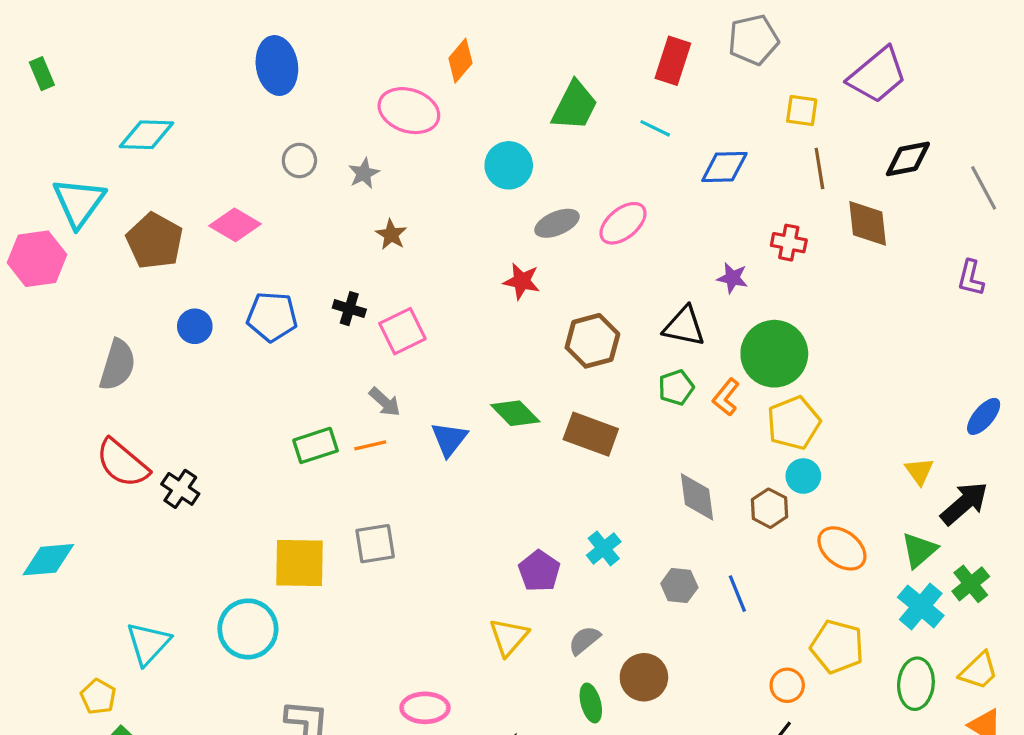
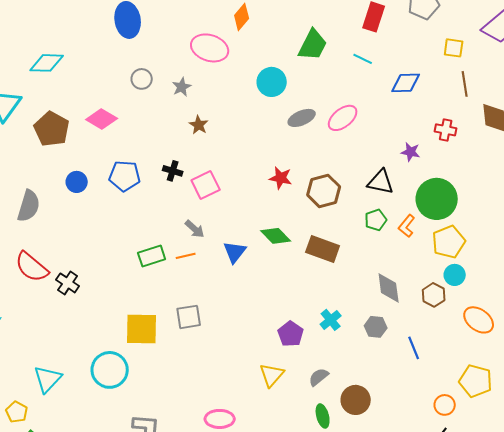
red star: (522, 281) -> (281, 178), moved
gray hexagon: (679, 585) -> (376, 327), moved

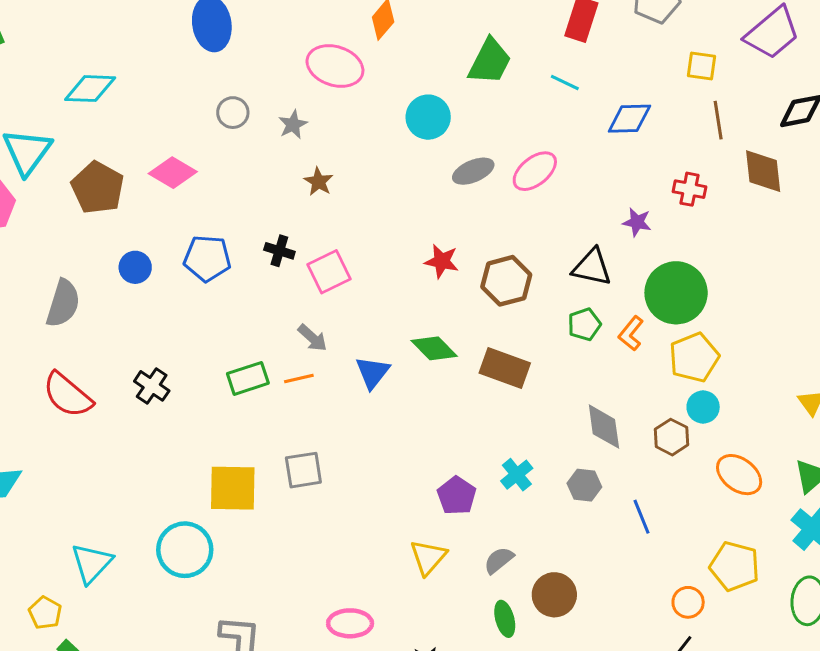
black cross: (68, 283) -> (152, 386), moved

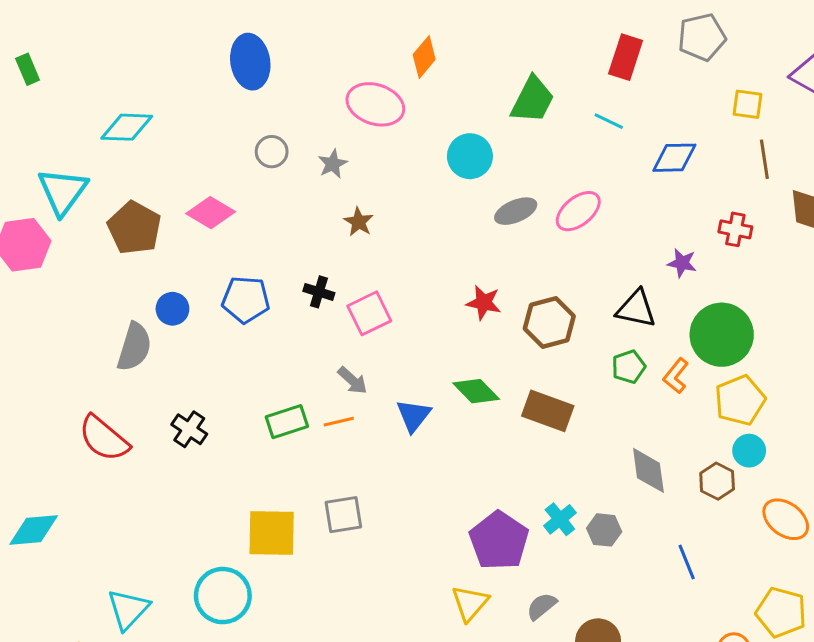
gray semicircle: (63, 303) -> (134, 347), moved
gray hexagon: (584, 485) -> (604, 530), moved
purple pentagon: (457, 496) -> (499, 541), size x1.5

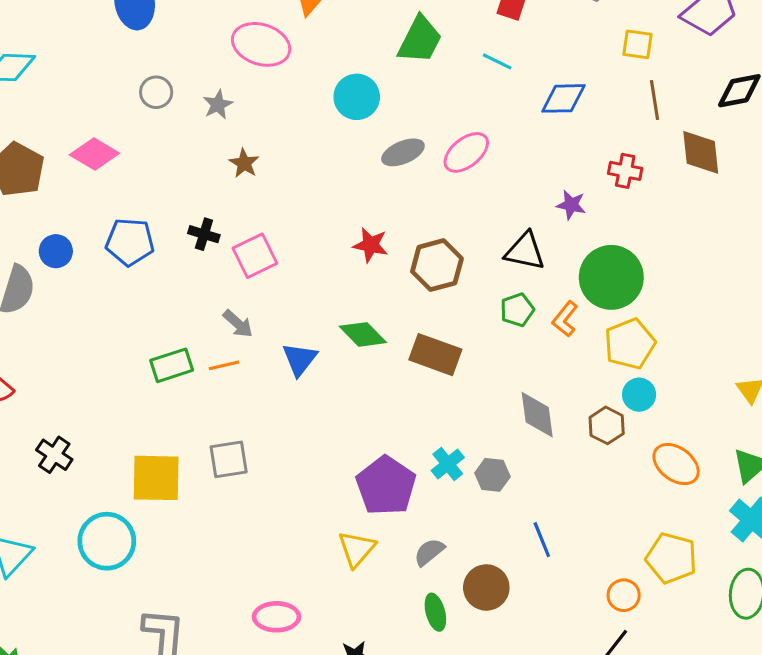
black cross: (189, 429) -> (54, 455), moved
blue line: (687, 562) -> (542, 540), moved

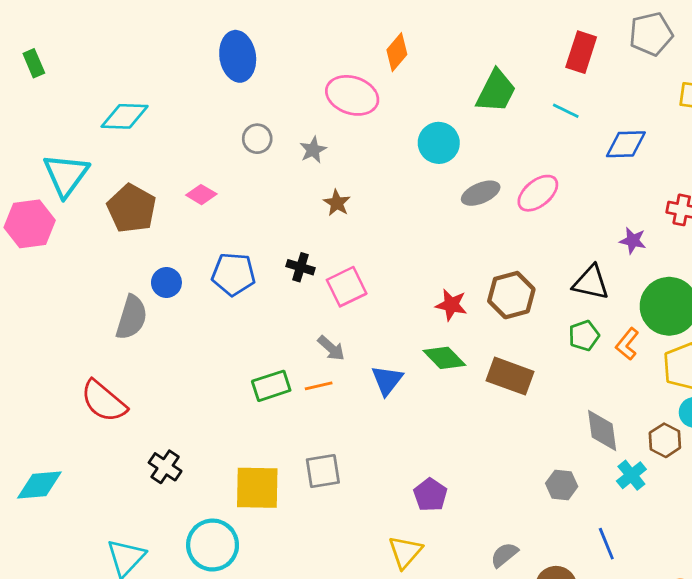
pink diamond: (94, 154) -> (201, 195), size x0.7
red star: (371, 245) -> (451, 305), moved
cyan cross: (448, 464) -> (631, 475), moved
purple pentagon: (386, 486) -> (430, 495), moved, size x0.6
yellow triangle: (357, 549) -> (405, 552), moved

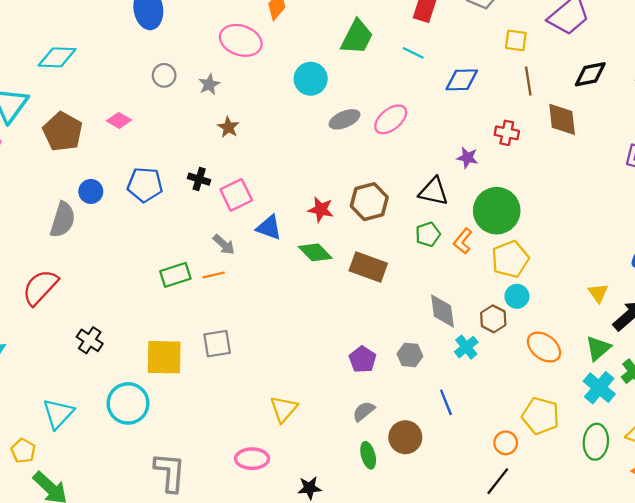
blue triangle: (387, 380) -> (269, 228), moved, turned -48
red semicircle: (104, 401) -> (40, 287), turned 93
purple pentagon: (430, 495) -> (363, 359), moved

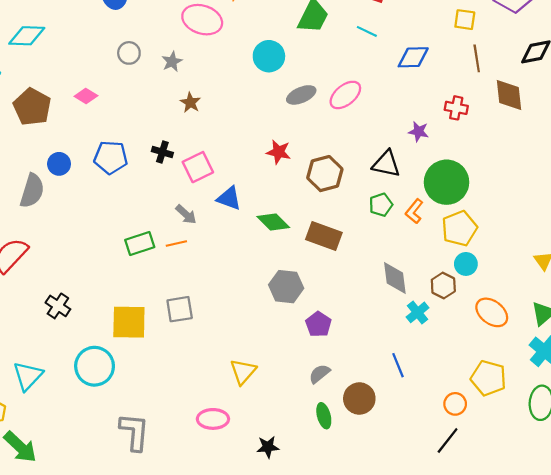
red star: (321, 210) -> (279, 152), moved
gray hexagon: (410, 355) -> (286, 287), moved, size x1.4

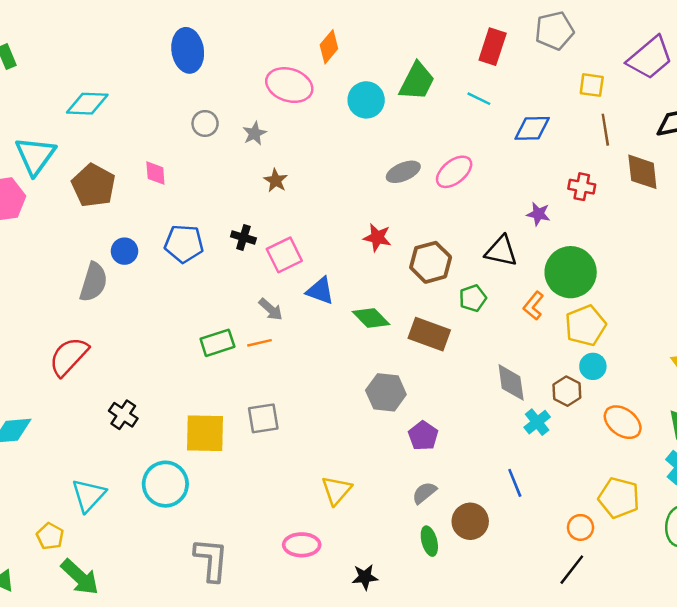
cyan circle: (269, 56) -> (366, 100), moved
pink diamond: (86, 96) -> (155, 173), turned 55
green pentagon: (381, 205) -> (473, 298), moved

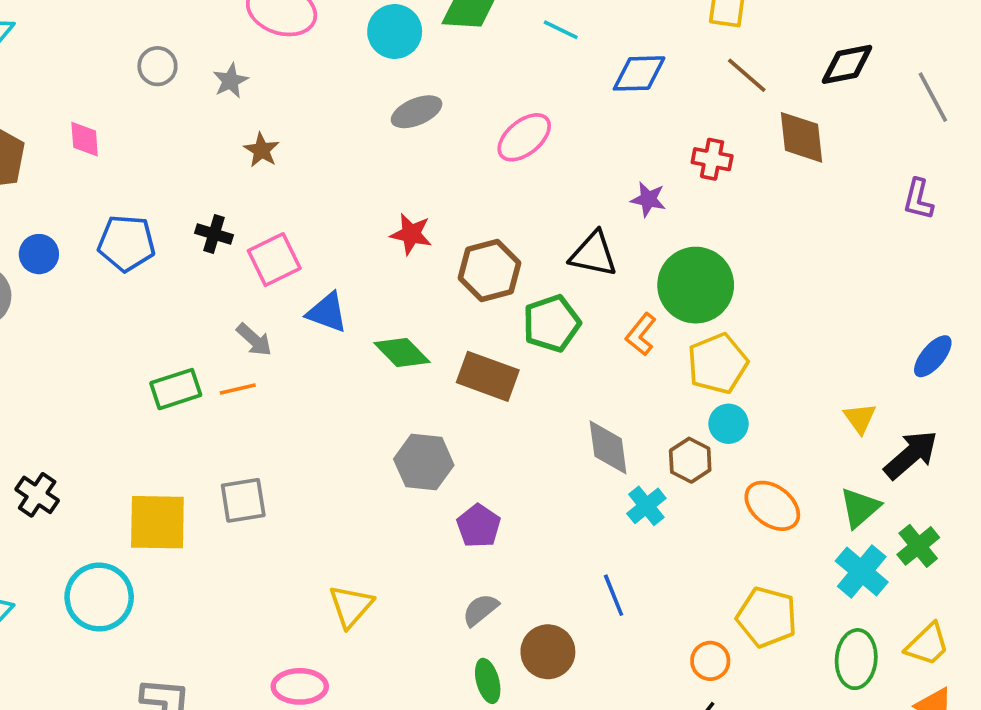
brown line: (605, 130) -> (747, 75), turned -40
gray ellipse: (403, 172) -> (417, 112), moved
green pentagon: (473, 298) -> (552, 323), size x1.4

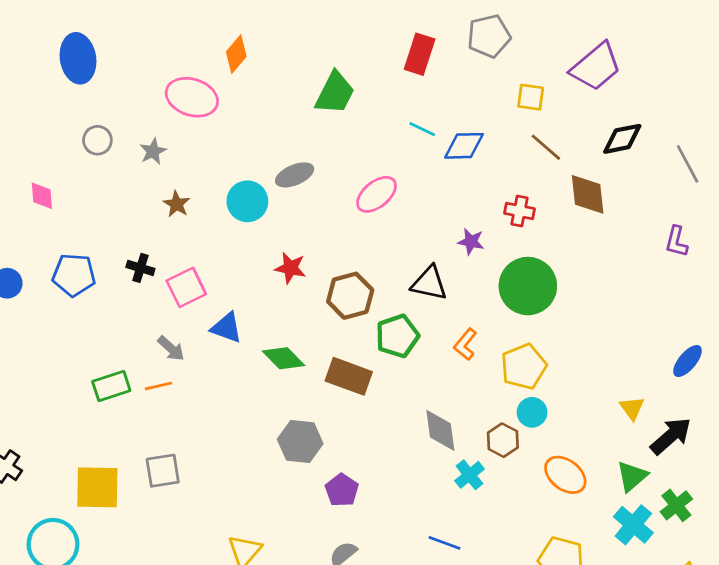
cyan line: (561, 30) -> (422, 129), moved
cyan circle: (395, 31) -> (247, 201), moved
green circle: (696, 285) -> (528, 286), moved
blue line: (614, 595) -> (445, 543), turned -48

